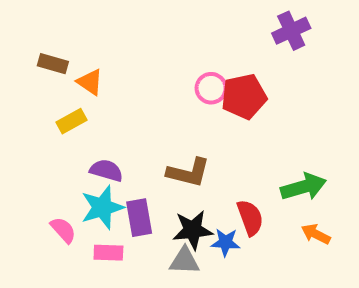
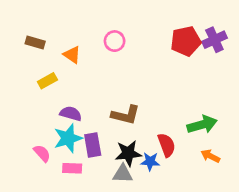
purple cross: (291, 31) -> (214, 40), moved
orange triangle: (90, 82) -> (72, 55), moved
pink circle: (211, 88) -> (115, 41), moved
red pentagon: (244, 96) -> (186, 41), moved

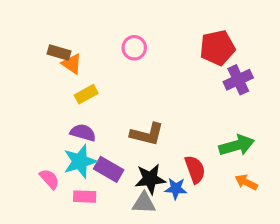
purple cross: (214, 40) -> (238, 80), moved
brown rectangle: (35, 42) -> (59, 53), moved
orange triangle: (72, 55) -> (72, 64), moved
yellow rectangle: (47, 81) -> (86, 94), moved
purple rectangle: (93, 145) -> (109, 169), turned -50

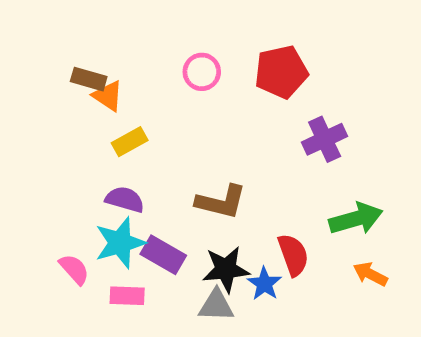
red pentagon: (217, 48) -> (281, 72), moved
purple cross: (238, 80) -> (325, 139), moved
blue star: (176, 189) -> (264, 284), turned 30

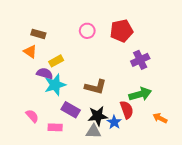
orange triangle: (108, 96) -> (30, 52), moved
purple semicircle: (125, 199) -> (45, 73), moved
green arrow: (356, 219) -> (140, 94), moved
cyan star: (120, 243) -> (55, 85), moved

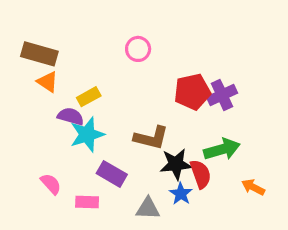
red pentagon: (122, 31) -> (192, 92), moved
brown rectangle: (38, 34) -> (39, 54), moved, size x1.5
black star: (98, 116) -> (176, 164), moved

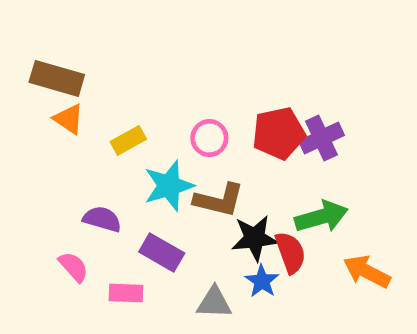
pink circle: (138, 49) -> (209, 138), moved
purple semicircle: (71, 116) -> (102, 219), moved
cyan star: (87, 134) -> (169, 186), moved
orange arrow: (253, 187) -> (367, 272), size x1.4

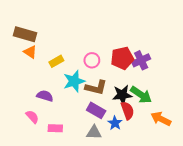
green arrow: (321, 217) -> (141, 95), turned 50
black star: (255, 238) -> (122, 95), moved
purple rectangle: (162, 252) -> (96, 110), moved

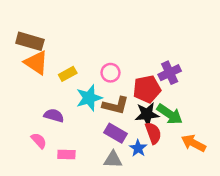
orange triangle: (30, 52) -> (36, 63), size x1.5
red pentagon: (122, 58) -> (147, 89), moved

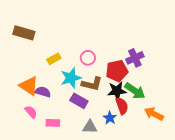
orange triangle: (36, 63) -> (29, 86), moved
purple rectangle: (116, 133) -> (79, 101), moved

